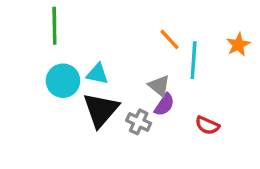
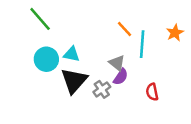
green line: (54, 26) -> (40, 19), turned -40
gray cross: (139, 122) -> (102, 89), turned 30
red semicircle: (207, 125) -> (152, 92), turned 54

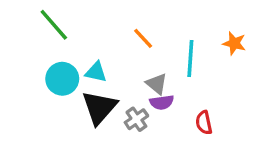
orange line: (124, 29) -> (143, 38), moved
orange star: (175, 33) -> (234, 43), turned -30
purple semicircle: (121, 77) -> (162, 102), turned 48

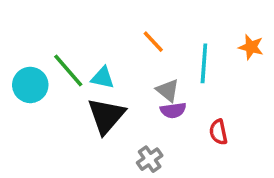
green line: (54, 25) -> (68, 71), moved
cyan circle: (62, 79) -> (30, 85), moved
gray cross: (136, 119) -> (150, 159), moved

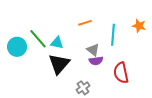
orange line: (153, 42) -> (85, 23), turned -64
red semicircle: (218, 132) -> (121, 73), size x1.5

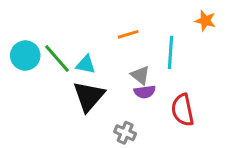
orange star: (139, 26) -> (205, 21), moved
cyan circle: (17, 47) -> (25, 56), moved
gray cross: (83, 88) -> (125, 133), turned -32

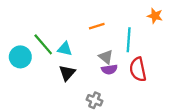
cyan circle: (25, 56) -> (20, 57), moved
black triangle: (89, 96) -> (67, 73), size x0.7
red semicircle: (183, 110) -> (138, 69), moved

